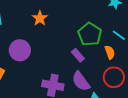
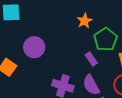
orange star: (40, 18) -> (85, 21), moved

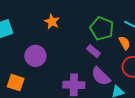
orange star: (85, 21) -> (52, 22), moved

